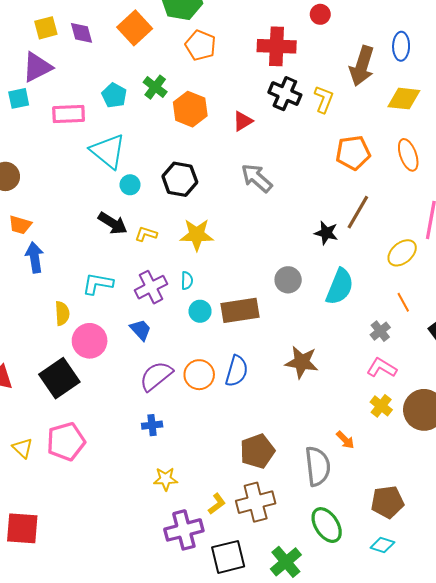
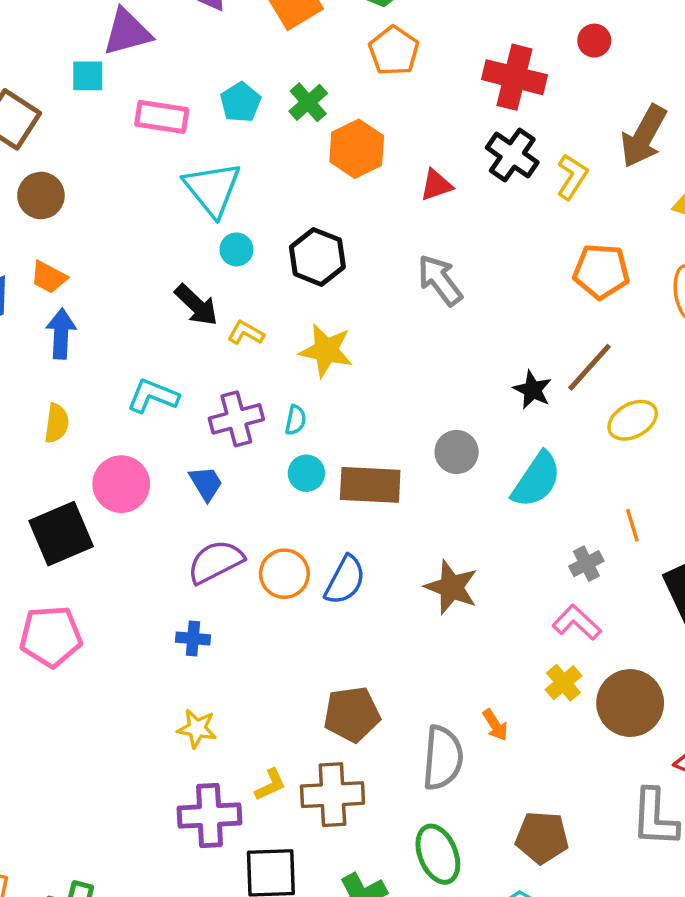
yellow ellipse: (402, 253) -> (633, 420), moved
yellow semicircle: (62, 313) -> (57, 423), moved

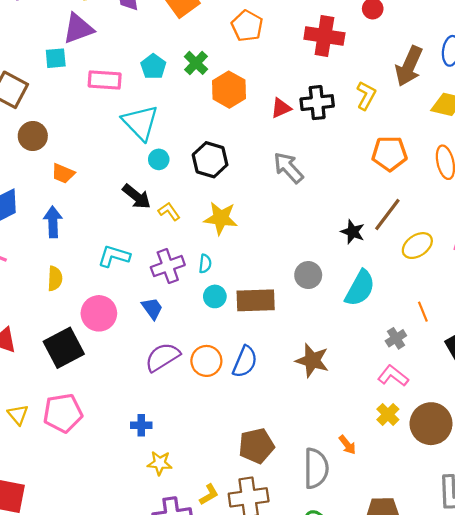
black cross: (512, 155) -> (317, 103), moved, turned -36
orange trapezoid: (49, 277) -> (63, 173), moved
yellow L-shape: (246, 333) -> (169, 211), turned 30
blue cross: (193, 639) -> (141, 425), moved

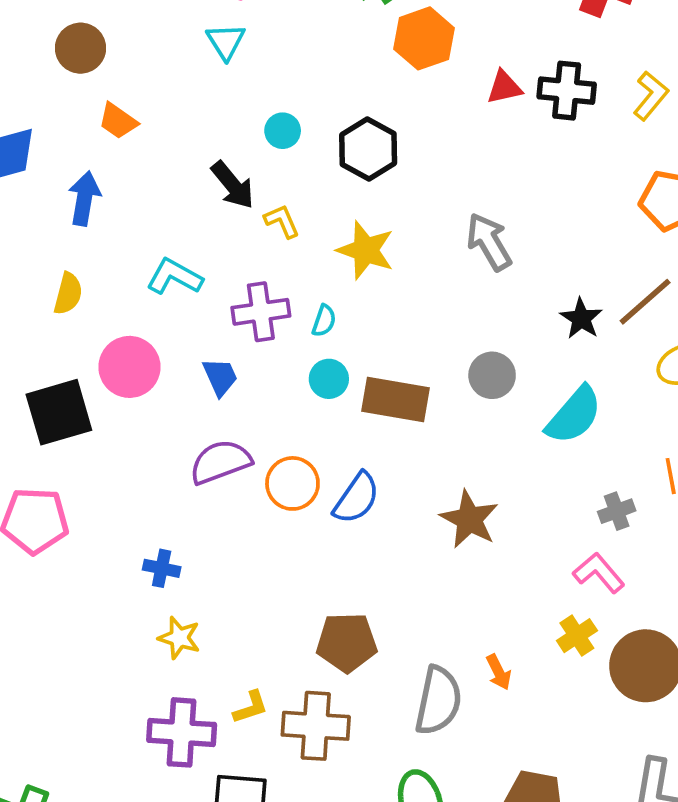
cyan triangle: (140, 123) -> (226, 42), moved, size x0.6
gray arrow: (288, 168) -> (489, 242), moved

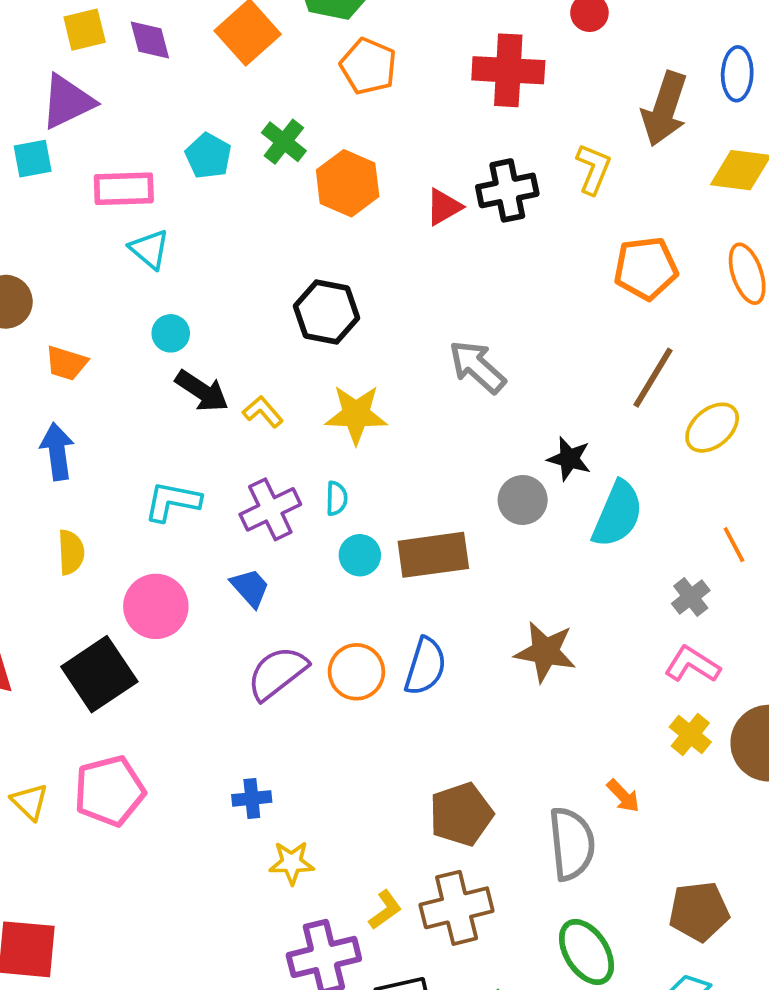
cyan circle: (283, 131) -> (171, 333), moved
black star: (581, 318) -> (569, 459), moved

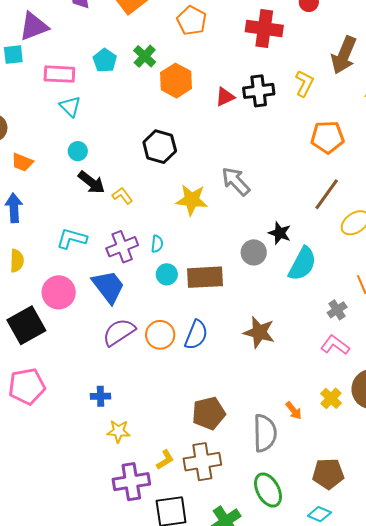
yellow star: (356, 414) -> (192, 200), moved
blue trapezoid: (250, 588) -> (108, 287), size x1.6
yellow cross: (690, 735) -> (331, 398), moved

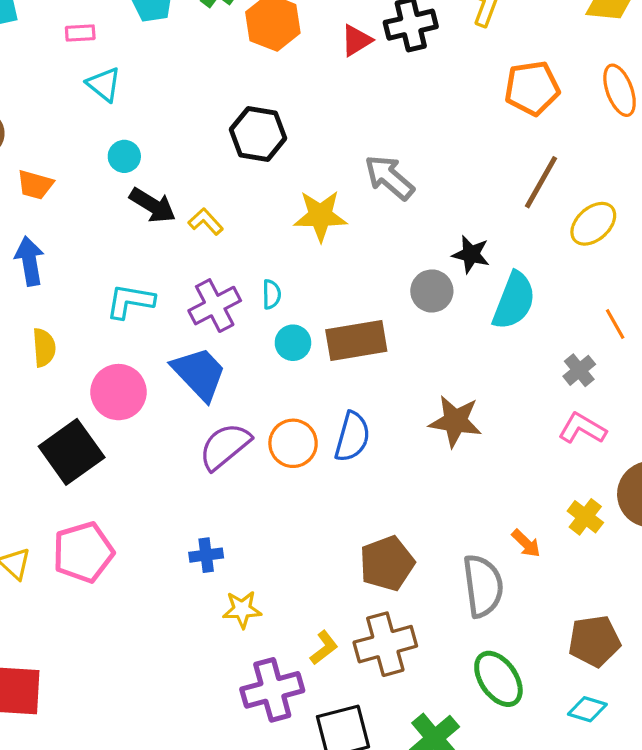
pink rectangle: (59, 74) -> (80, 33), size x0.6

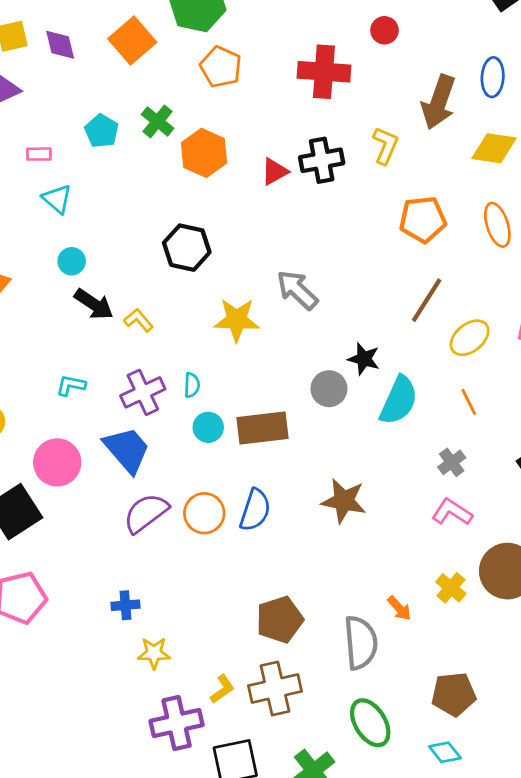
cyan L-shape: (130, 301) -> (71, 385), size x0.7
orange line: (615, 324) -> (469, 402), moved
cyan diamond: (587, 709) -> (445, 752), turned 32

